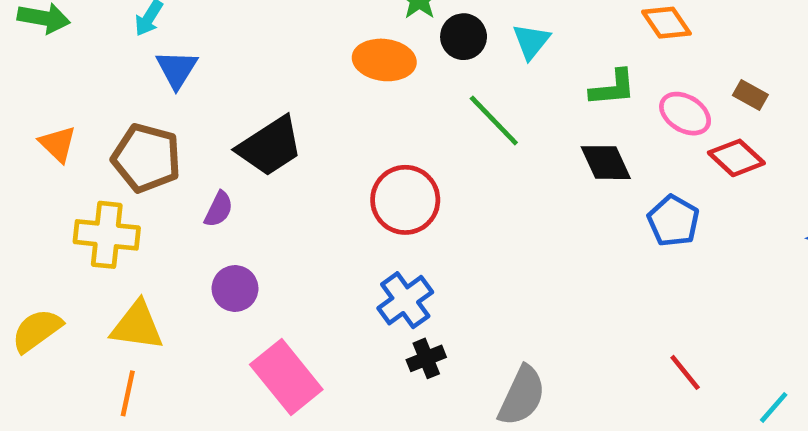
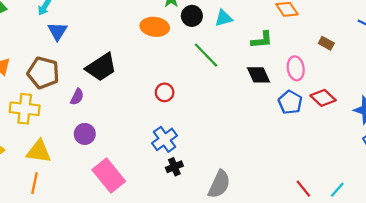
cyan triangle: (531, 41) -> (224, 18), turned 36
pink ellipse: (685, 114) -> (296, 68), moved, turned 50
red diamond: (736, 158) -> (323, 98), moved
red circle: (405, 200) -> (165, 92), size x0.6
red line: (685, 372) -> (303, 189), moved

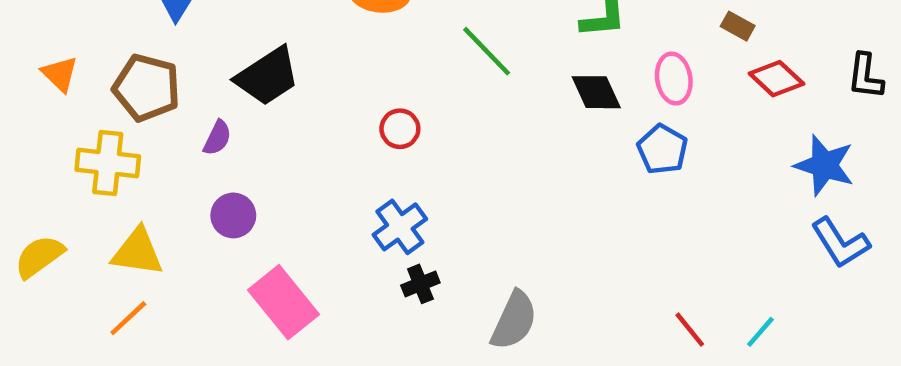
red diamond: (323, 98) -> (776, 79), moved
orange line: (34, 183) -> (128, 318), turned 35

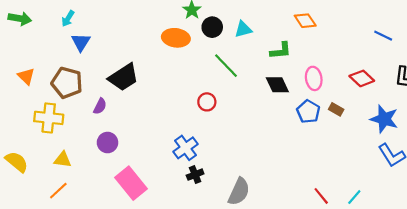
brown rectangle: (738, 26) -> (336, 109), moved
red circle: (400, 129) -> (207, 102), moved
yellow triangle: (137, 252) -> (63, 160), size x0.7
yellow semicircle: (39, 257) -> (17, 162), turned 75

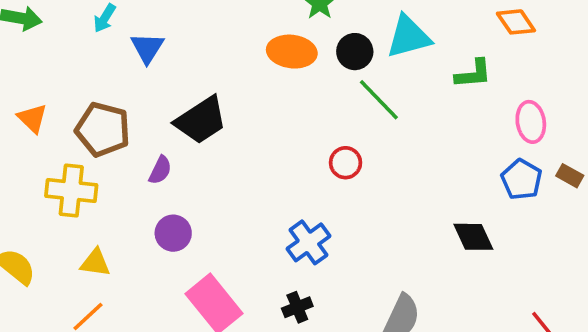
black circle: (212, 27) -> (355, 52), moved
cyan triangle: (243, 29) -> (409, 37), size x1.5
blue triangle: (81, 42) -> (147, 48), moved
black diamond: (277, 85) -> (473, 237), moved
black cross: (195, 175) -> (297, 307), moved

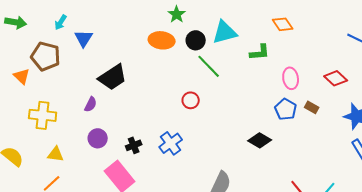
brown pentagon: (103, 129) -> (46, 56), moved
black diamond: (473, 237) -> (260, 140), turned -35
black cross: (297, 307) -> (134, 145), moved

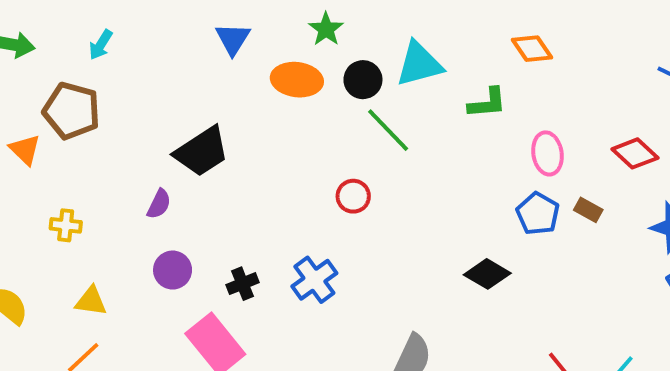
blue triangle: (84, 38) -> (233, 39), moved
yellow cross: (43, 115) -> (66, 225), size x0.6

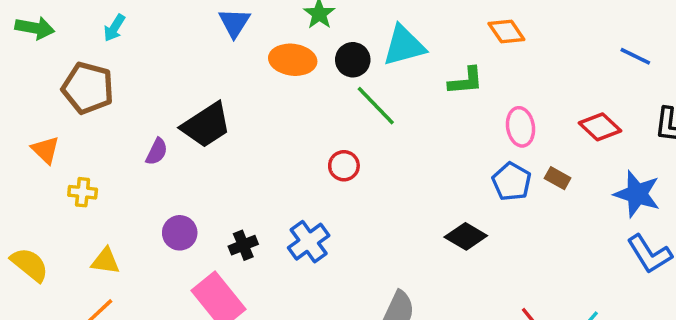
orange triangle: (25, 150) -> (45, 150), moved
purple semicircle: (159, 204) -> (157, 152), moved

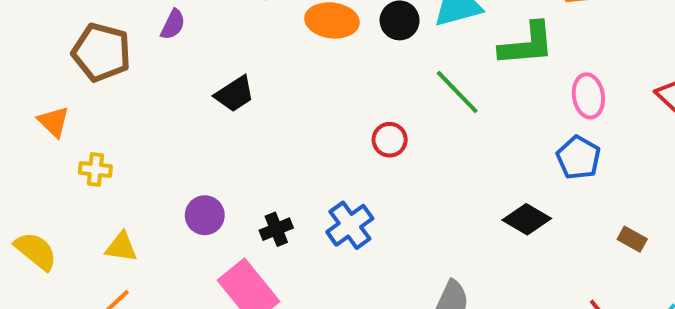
green L-shape: (466, 81) -> (527, 44), size x1.4
green line: (376, 106) -> (457, 92), moved
black trapezoid: (206, 125) -> (235, 94), size x0.7
purple semicircle: (157, 152) -> (173, 24), moved
brown rectangle: (558, 178) -> (632, 239), moved

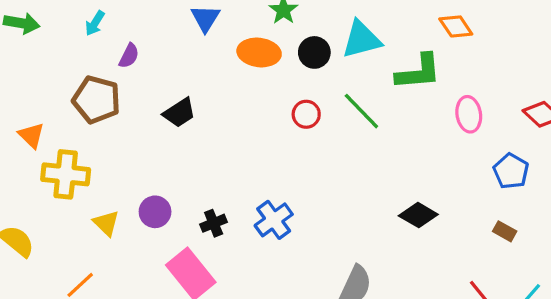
brown pentagon: (101, 52) -> (96, 100), moved
red circle: (390, 140) -> (306, 114), moved
blue pentagon: (578, 158) -> (511, 171), moved
yellow cross: (95, 170) -> (66, 174), size x1.8
yellow triangle: (121, 247) -> (106, 223), moved, turned 36

